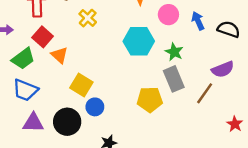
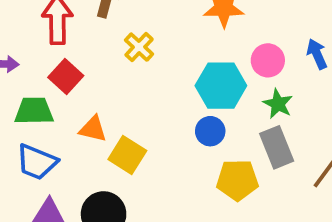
pink circle: (168, 15) -> (268, 60), moved
orange triangle: (59, 55) -> (93, 129), moved, turned -30
green trapezoid: (23, 58) -> (34, 111), turned -145
blue circle: (95, 107) -> (210, 131), moved

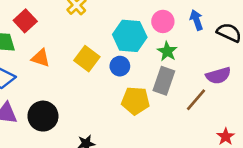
gray rectangle: (277, 147) -> (164, 81), turned 36
yellow square: (127, 155) -> (87, 59), moved

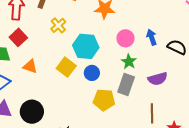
cyan hexagon: (130, 36) -> (86, 46), moved
purple semicircle: (218, 76) -> (158, 79), moved
brown line: (196, 100) -> (152, 113), moved, turned -42

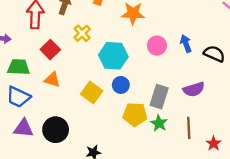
red square: (18, 37) -> (50, 50), moved
green star: (129, 62) -> (159, 123), moved
yellow square: (66, 67) -> (92, 93), moved

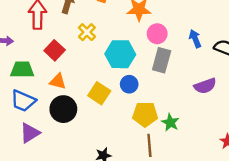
pink circle: (157, 46) -> (157, 34), moved
gray rectangle: (159, 97) -> (162, 60), moved
purple triangle: (23, 128) -> (30, 133), turned -35
brown line: (189, 128) -> (149, 145), moved
black circle: (56, 130) -> (63, 109), moved

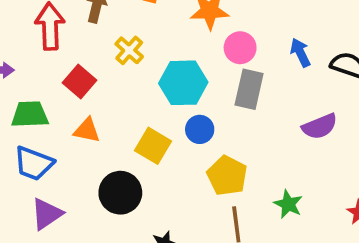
black circle: (63, 109) -> (120, 193), moved
yellow pentagon: (145, 114) -> (227, 176), turned 30
green star: (170, 122) -> (288, 204), moved

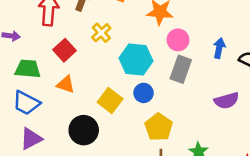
blue arrow: (300, 53) -> (219, 48), turned 30

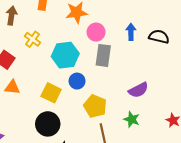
purple semicircle: (227, 101) -> (138, 90), moved
black circle: (84, 130) -> (48, 124), moved

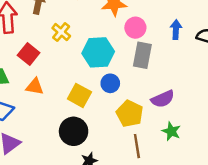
purple semicircle: (138, 90) -> (163, 99), moved

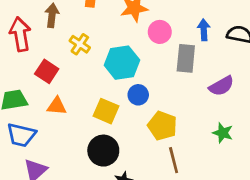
gray rectangle: (142, 55) -> (186, 58), moved
purple semicircle: (163, 99) -> (221, 86), moved
green star: (171, 131) -> (223, 133), moved

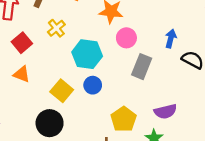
blue arrow: (204, 30) -> (171, 39), moved
purple semicircle: (221, 86) -> (165, 111), moved
yellow pentagon: (162, 126) -> (124, 119), moved

